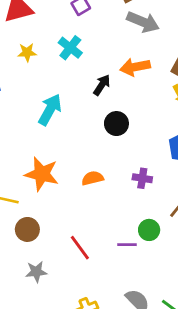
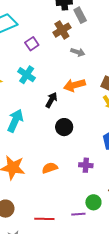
gray arrow: (143, 22) -> (78, 52), size x0.6
red line: (80, 248) -> (44, 219), turned -48

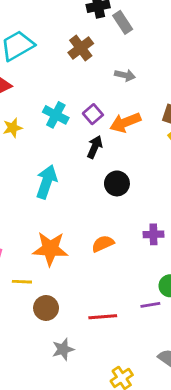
brown cross: (62, 30) -> (81, 48), moved
purple square: (32, 44) -> (93, 114), moved

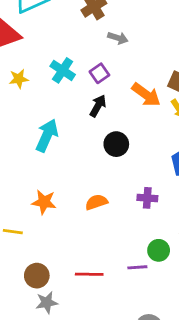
gray arrow: (125, 75) -> (118, 38), moved
orange arrow: (125, 122) -> (146, 95), moved, turned -128
orange star: (50, 249) -> (44, 202), size x0.7
brown circle: (46, 308) -> (37, 276), moved

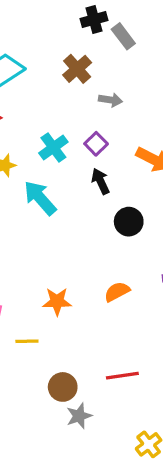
cyan cross: (63, 70) -> (53, 148), turned 30
black arrow: (98, 106) -> (101, 181), turned -45
cyan arrow: (47, 135) -> (40, 198), moved, turned -56

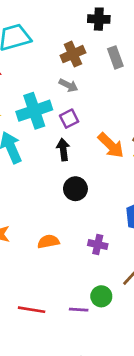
gray rectangle: (123, 36) -> (115, 57), moved
gray arrow: (110, 100) -> (68, 85), moved
cyan cross: (53, 148) -> (34, 111), size x1.4

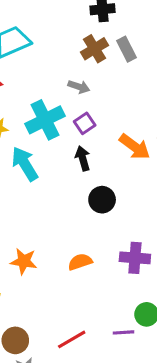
brown cross: (73, 54) -> (94, 49), moved
purple cross: (98, 245) -> (135, 258), size x1.4
red line: (32, 310) -> (72, 339), turned -32

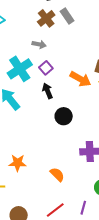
orange semicircle: (80, 262) -> (57, 174), moved, turned 70
purple line: (124, 332) -> (83, 208), moved, turned -64

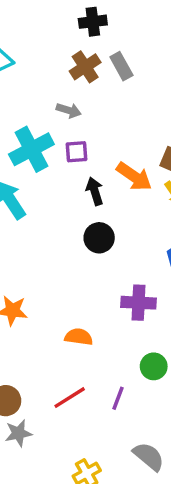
purple square: (46, 68) -> (77, 152), turned 32
black arrow: (48, 91) -> (95, 191), moved
orange semicircle: (57, 174) -> (79, 337), turned -42

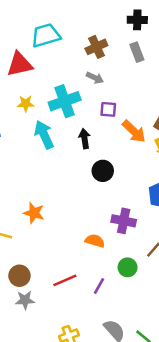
black cross: (93, 22) -> (137, 20), moved
brown cross: (85, 67) -> (96, 47), moved
purple square: (77, 152) -> (108, 109), moved
black arrow: (95, 191) -> (85, 139), moved
orange semicircle: (79, 337) -> (95, 241), moved

